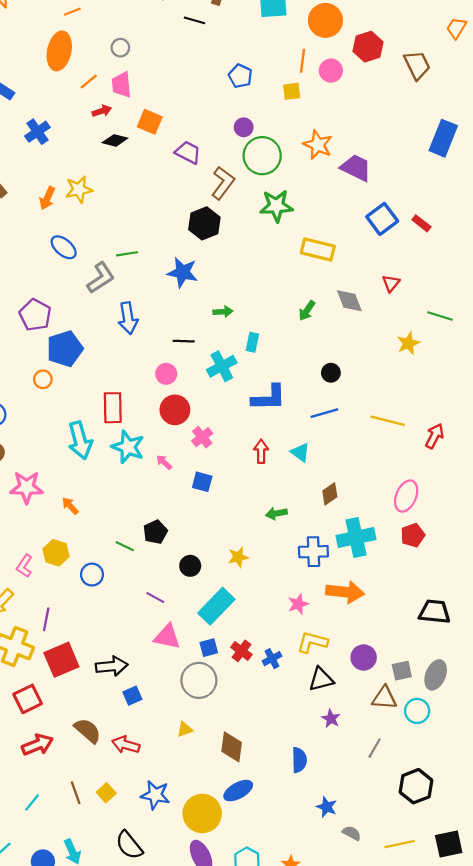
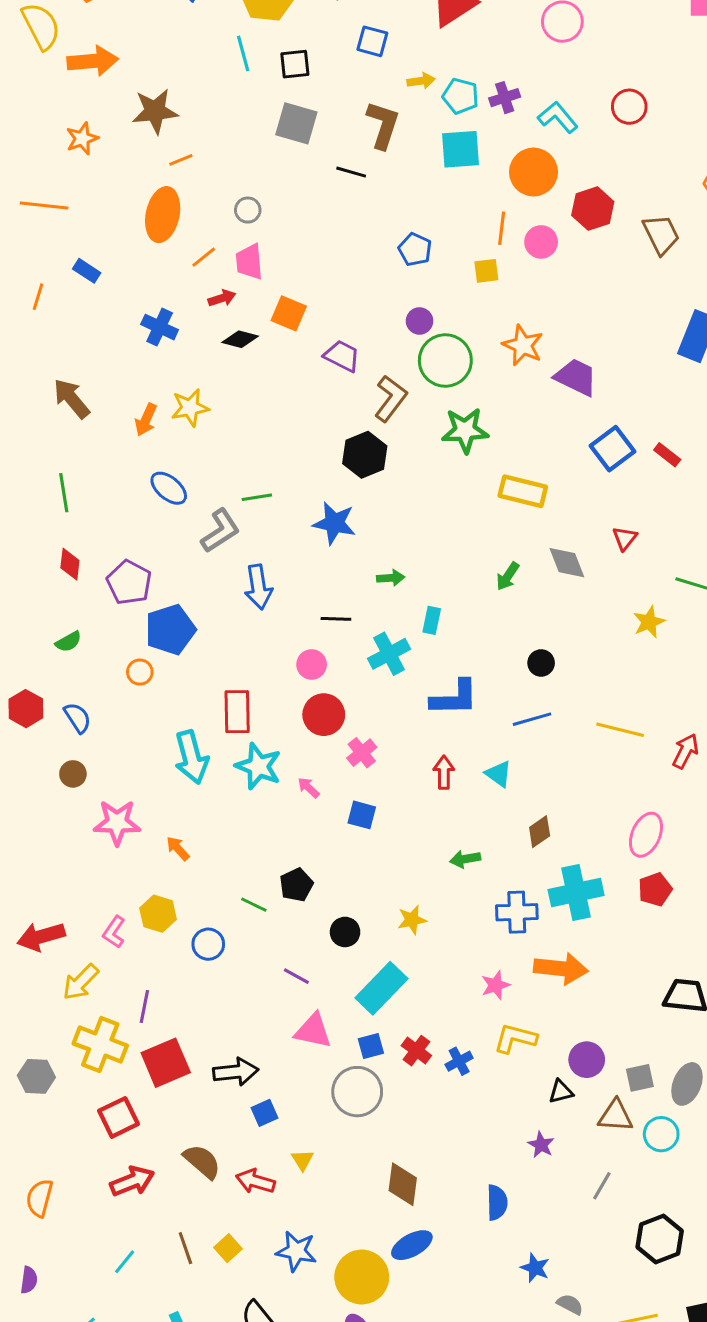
blue cross: (37, 132) -> (160, 327), moved, turned -30
black triangle: (321, 679) -> (561, 1092), moved, size x0.7
yellow triangle: (185, 729) -> (302, 1160), moved, turned -42

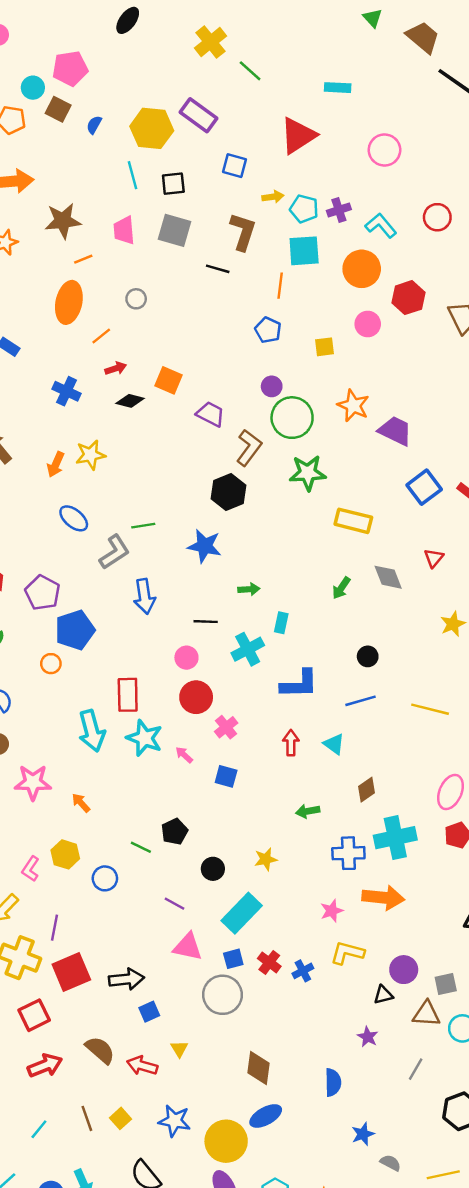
orange line: (502, 228) -> (280, 286), moved
pink trapezoid: (249, 262) -> (124, 230), moved
blue star: (535, 1268) -> (363, 1134), turned 30

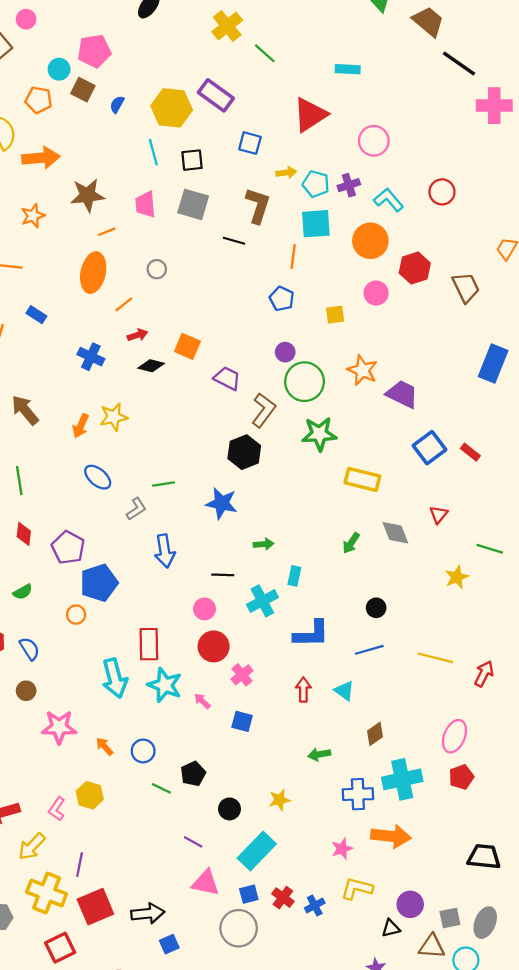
pink circle: (384, 150) -> (374, 141), moved
gray L-shape: (114, 552) -> (136, 509), size x0.7
blue circle: (105, 878) -> (143, 751), moved

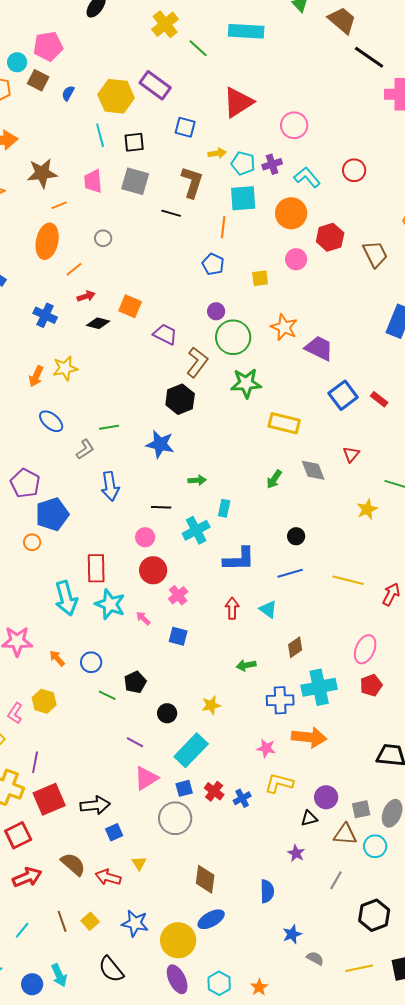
cyan rectangle: (348, 69) -> (246, 31), moved, size x1.6
pink star: (342, 849) -> (266, 748), turned 30
pink triangle: (206, 883) -> (146, 778), turned -44

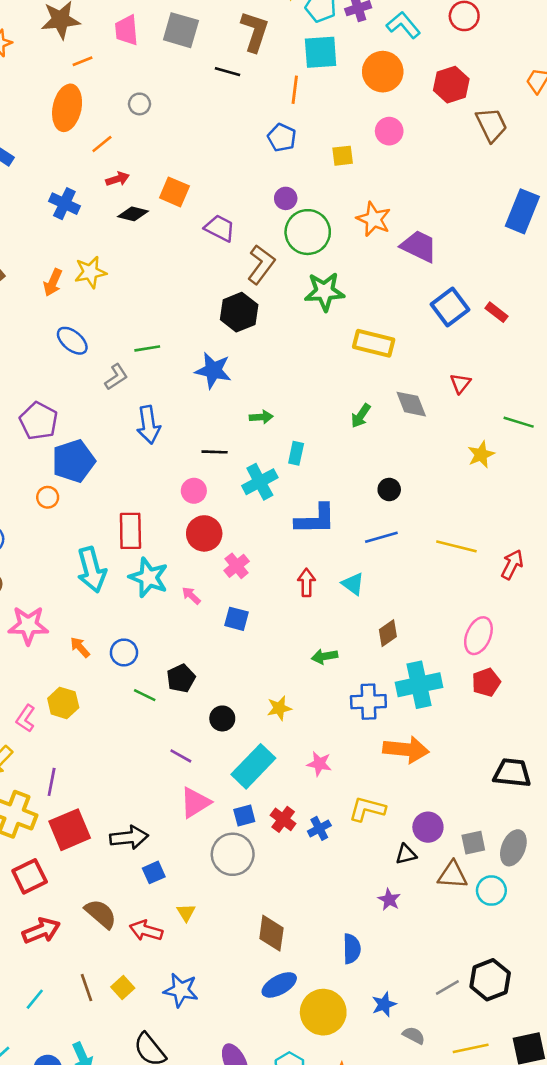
red hexagon: (330, 237) -> (451, 85), moved
pink star: (266, 748) -> (319, 764), moved
gray line: (336, 880) -> (447, 988), moved, turned 30
yellow circle: (178, 940) -> (323, 1012), moved

